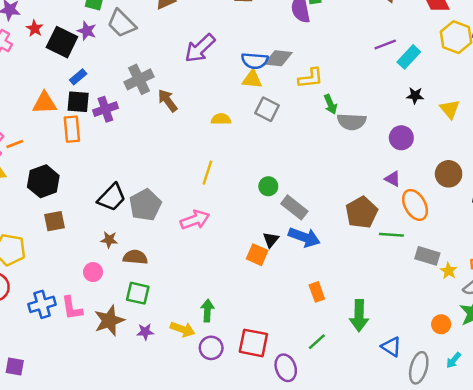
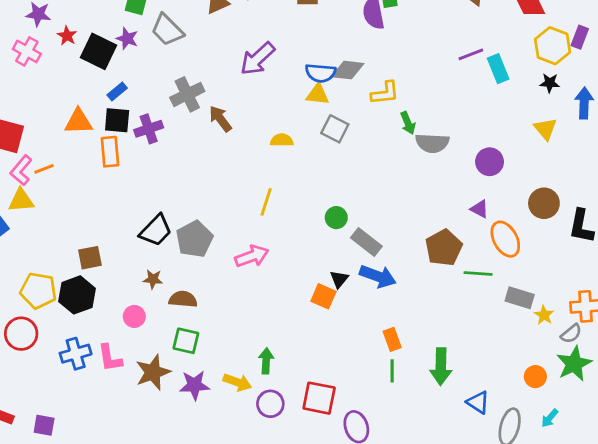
cyan rectangle: (409, 57) -> (498, 69), turned -65
black star: (415, 96) -> (550, 83), moved
black hexagon: (43, 181) -> (77, 295), moved
purple star: (145, 332) -> (194, 385), size x1.5
green line: (317, 342) -> (392, 371), moved, turned -48

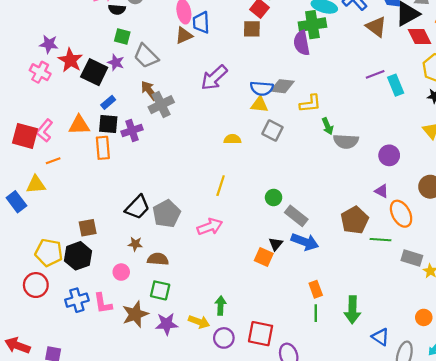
red star: (67, 36) -> (70, 60), size x1.6
brown arrow: (220, 119) -> (149, 91), moved
pink L-shape: (21, 170) -> (44, 131), moved

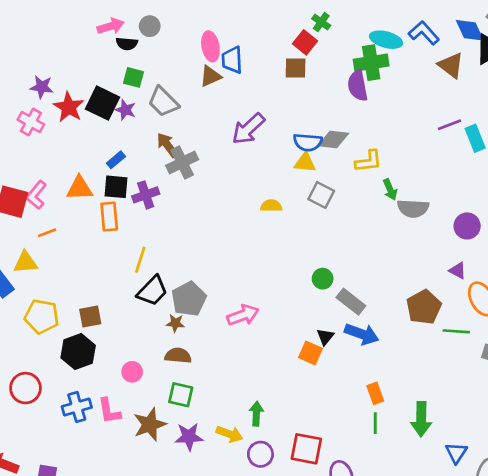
black square: (94, 72) -> (102, 103), moved
yellow line: (221, 186) -> (140, 260), moved
brown star: (135, 244) -> (175, 323), moved
yellow pentagon: (49, 253) -> (42, 316), moved
blue triangle: (381, 337) -> (456, 453), turned 30

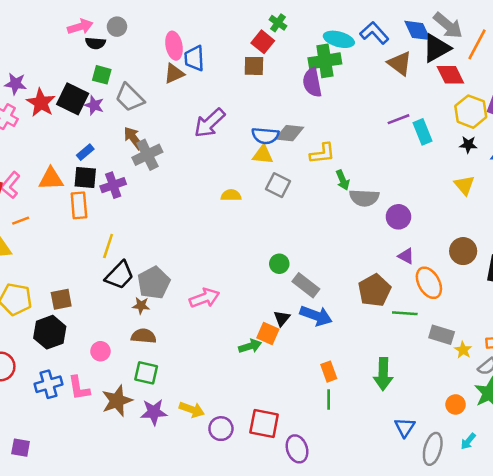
purple circle: (467, 226) -> (398, 217), moved
green arrow: (256, 414) -> (250, 346), moved, turned 70
green arrow: (421, 419) -> (383, 374), moved

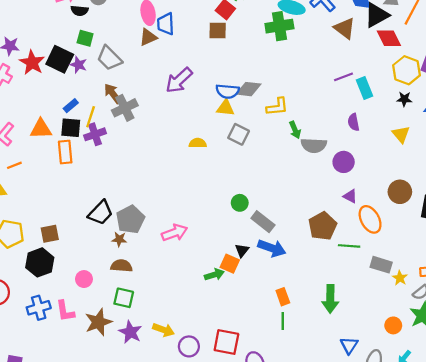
purple semicircle: (312, 82) -> (353, 122), moved, size x0.7
yellow line: (108, 246) -> (91, 117), moved
purple star: (154, 412) -> (130, 332), turned 30

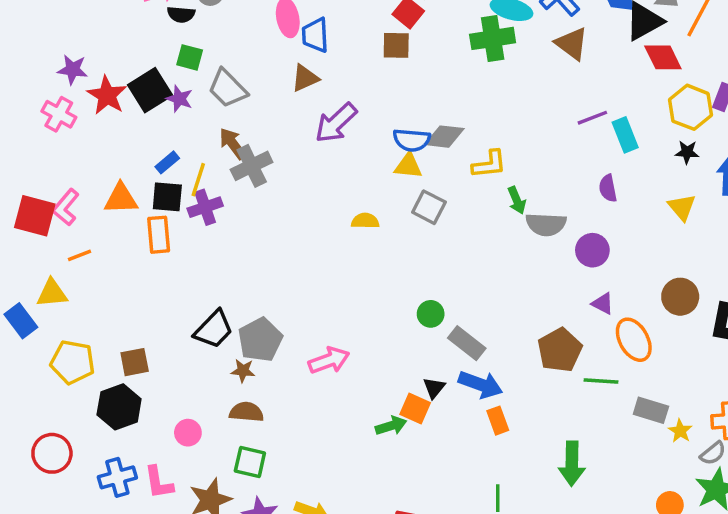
brown triangle: (345, 28) -> (572, 44), moved
brown triangle: (148, 37) -> (305, 78), moved
black square: (60, 59) -> (150, 90), turned 32
orange rectangle: (283, 297) -> (498, 421), moved

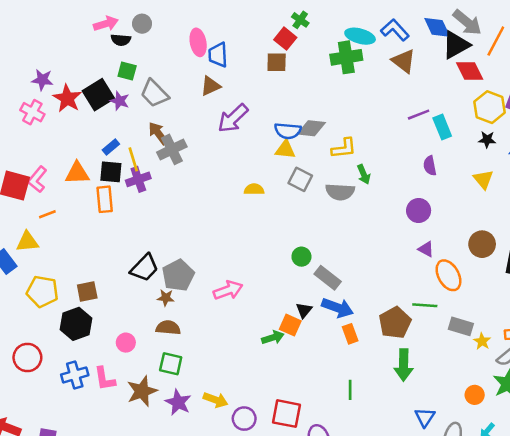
yellow line: (198, 180) -> (133, 159), turned -35
gray semicircle: (546, 224) -> (340, 192), moved
brown pentagon: (560, 350) -> (395, 323), moved

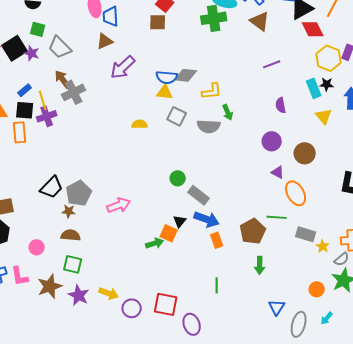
cyan rectangle: (442, 127) -> (314, 88), moved
brown circle: (482, 244) -> (305, 153), moved
green arrow: (404, 365) -> (260, 265), size x0.7

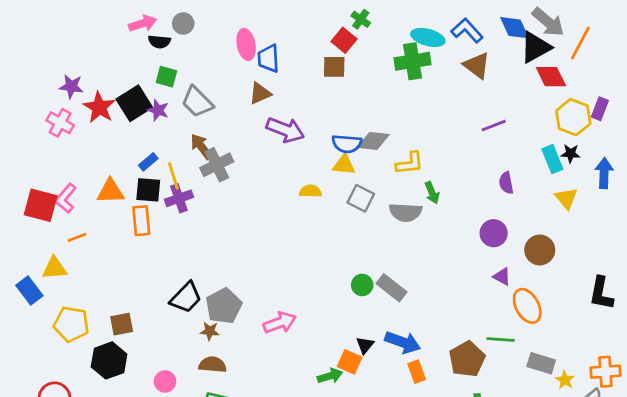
purple arrow: (123, 67) -> (285, 130), turned -116
yellow semicircle: (140, 124) -> (310, 191), moved
gray rectangle: (199, 195) -> (392, 288), moved

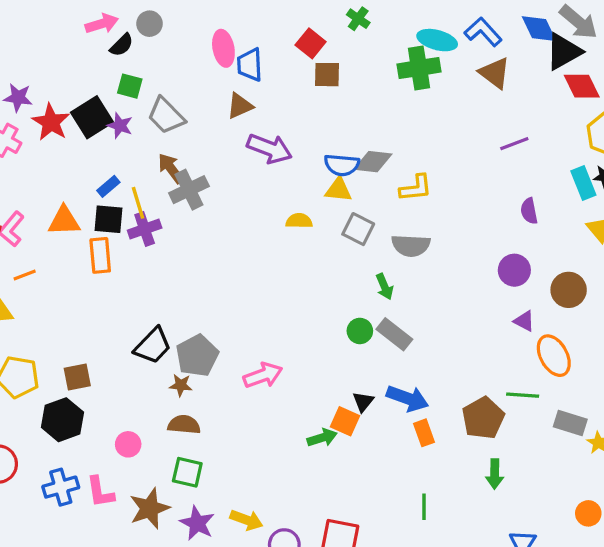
red square: (344, 40) -> (311, 43), moved
black semicircle: (159, 42) -> (122, 45), turned -50
green arrow: (432, 193) -> (385, 287), moved

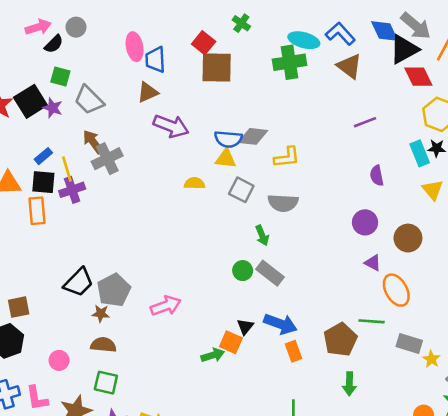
brown square: (327, 75) -> (217, 67), size x1.5

